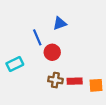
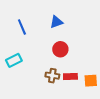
blue line: (37, 37) -> (22, 27), moved
red circle: (52, 52) -> (60, 49), moved

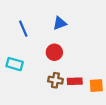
red circle: (60, 49) -> (54, 52), moved
cyan rectangle: (14, 60) -> (15, 64), turned 42

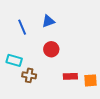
blue triangle: (60, 23) -> (48, 21), moved
brown cross: (55, 80) -> (29, 75), moved

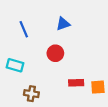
blue triangle: (48, 21) -> (63, 24), moved
brown cross: (29, 75) -> (31, 94), moved

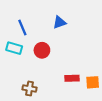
red circle: (55, 53) -> (42, 50), moved
cyan rectangle: (15, 65) -> (14, 48), moved

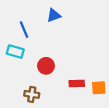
blue triangle: (60, 22) -> (54, 15), moved
red circle: (42, 50) -> (46, 66), moved

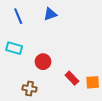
blue line: (24, 30) -> (18, 16), moved
red rectangle: (77, 83) -> (72, 78), turned 48

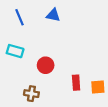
blue triangle: (50, 14) -> (53, 15), turned 32
red rectangle: (72, 78) -> (76, 83), turned 40

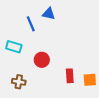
blue line: (19, 17) -> (31, 24), moved
brown cross: (31, 94) -> (19, 82), moved

